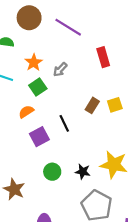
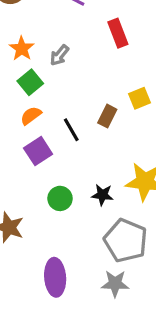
brown rectangle: (92, 105) -> (107, 116), moved
orange semicircle: (26, 112) -> (31, 116), moved

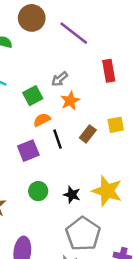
orange star: (22, 49) -> (70, 101), moved
orange semicircle: (31, 116) -> (42, 120), moved

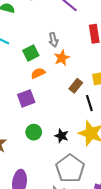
gray arrow: (60, 79) -> (53, 40), turned -64
black line: (58, 139) -> (89, 103), moved

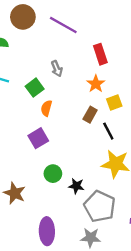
orange star: (62, 58) -> (96, 84), moved
orange semicircle: (38, 73) -> (46, 108), turned -40
black star: (62, 136) -> (76, 186), moved

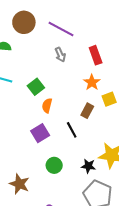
gray arrow: (57, 69) -> (60, 55), moved
black line: (108, 131) -> (72, 130), moved
black star: (76, 186) -> (88, 166), moved

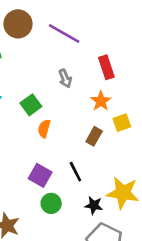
gray arrow: (60, 55) -> (65, 78), moved
black line: (72, 130) -> (75, 172), moved
purple square: (40, 133) -> (40, 175), moved, turned -30

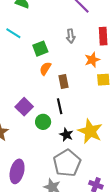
brown rectangle: (94, 136) -> (64, 82), moved, turned -56
purple square: (40, 175) -> (24, 107), moved
green circle: (51, 203) -> (43, 122), moved

